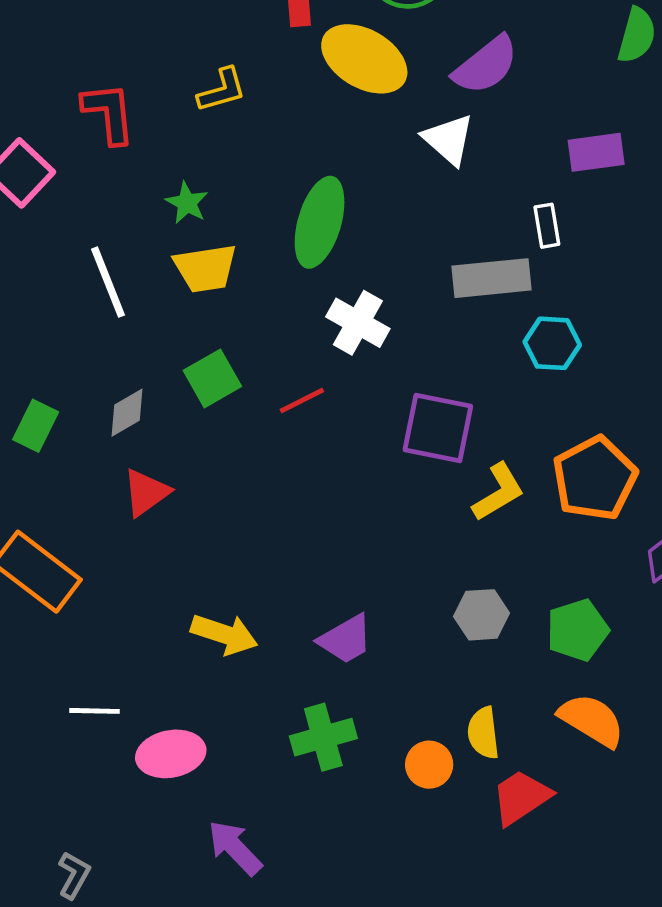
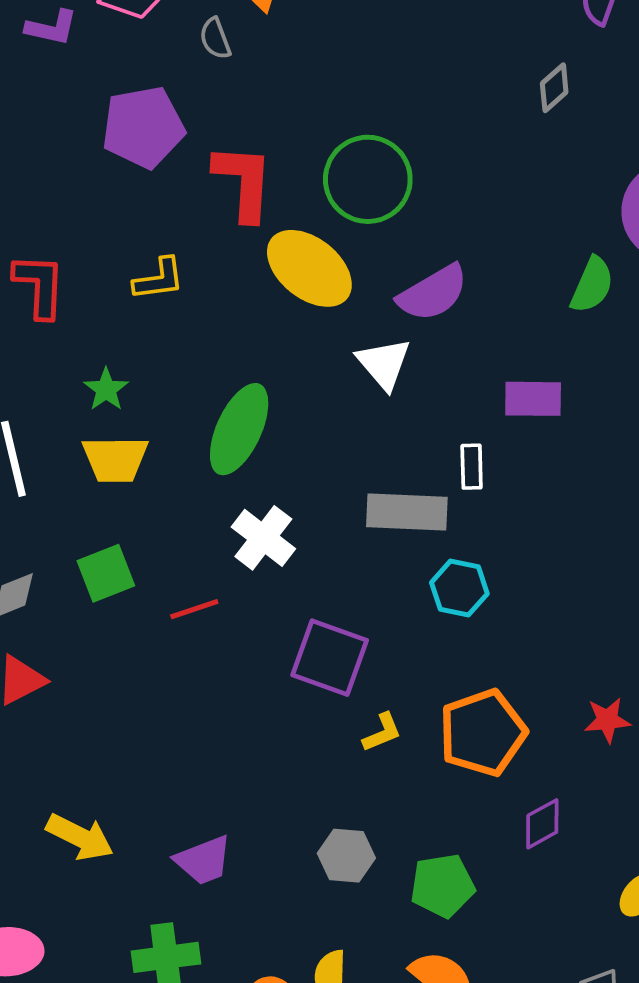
yellow L-shape: (498, 492) -> (382, 732), size x0.7

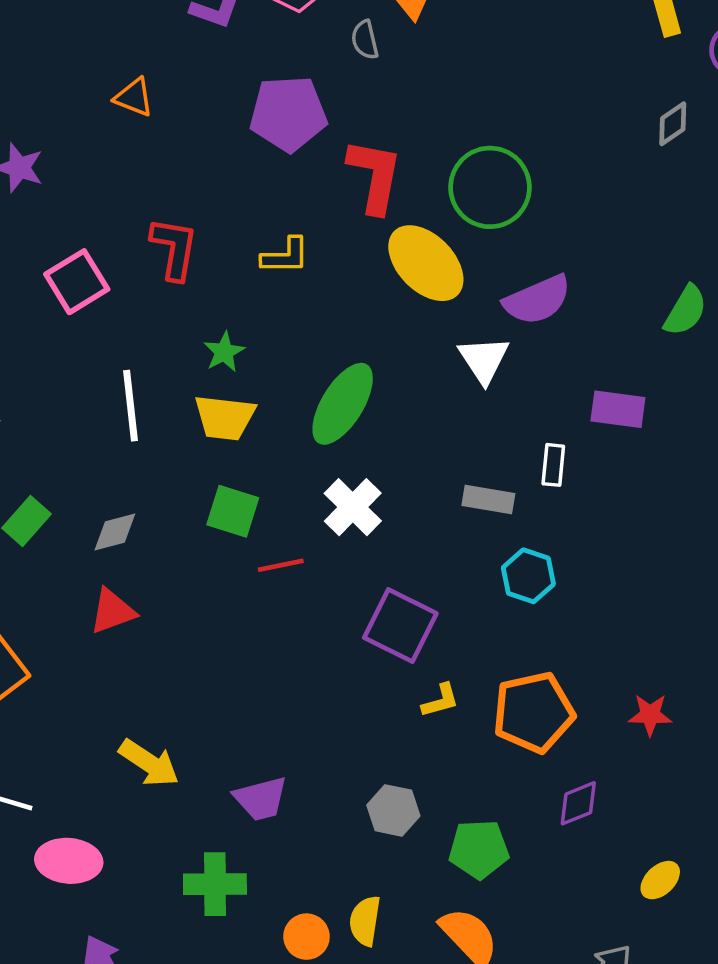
gray rectangle: (407, 512) -> (488, 500), size x0.7
green square: (106, 573) -> (233, 511), moved, turned 32

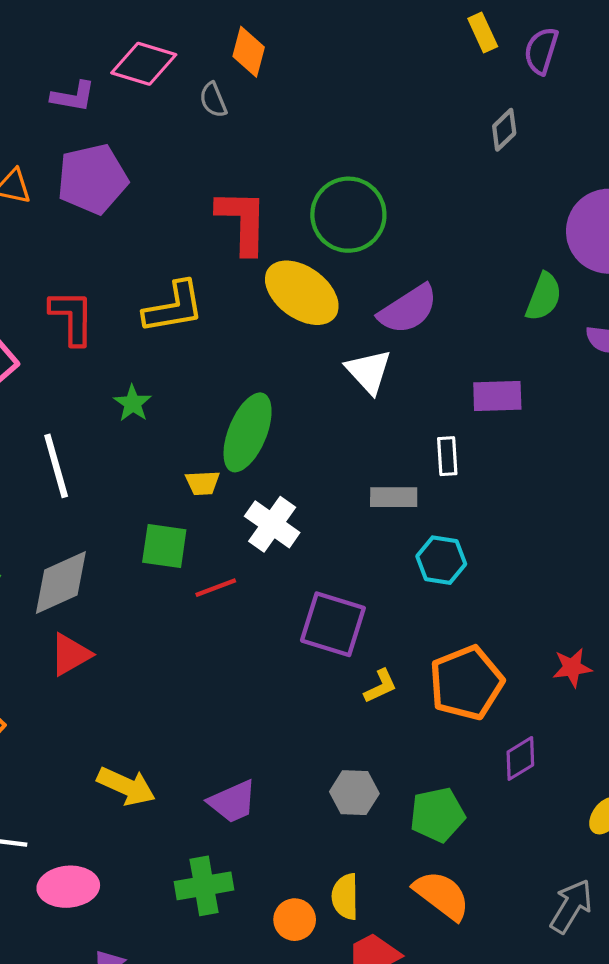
purple pentagon: (288, 114) -> (92, 179), moved
yellow L-shape: (285, 256) -> (174, 307), size x1.4
yellow trapezoid: (225, 418) -> (203, 483), moved, size x0.6
gray diamond: (115, 532) -> (61, 582), size x1.6

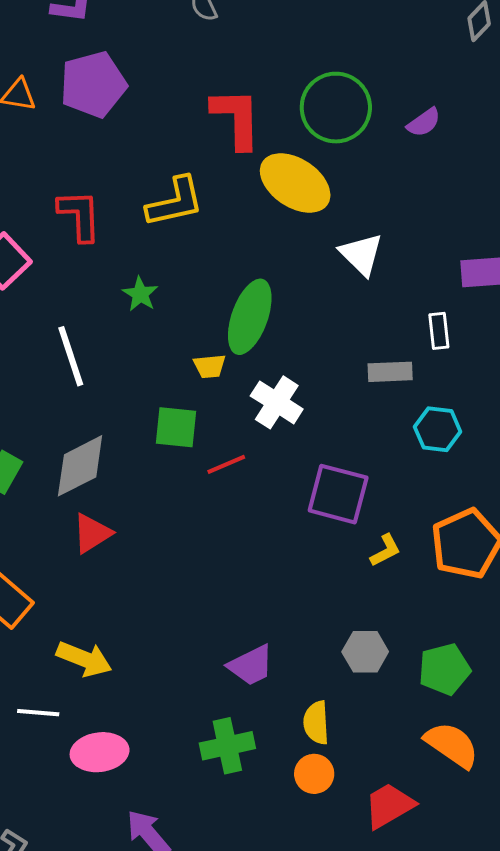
purple semicircle: (408, 309) -> (424, 122), moved, size x0.6
yellow arrow: (126, 786) -> (84, 659), moved
yellow semicircle: (345, 897) -> (316, 723), moved

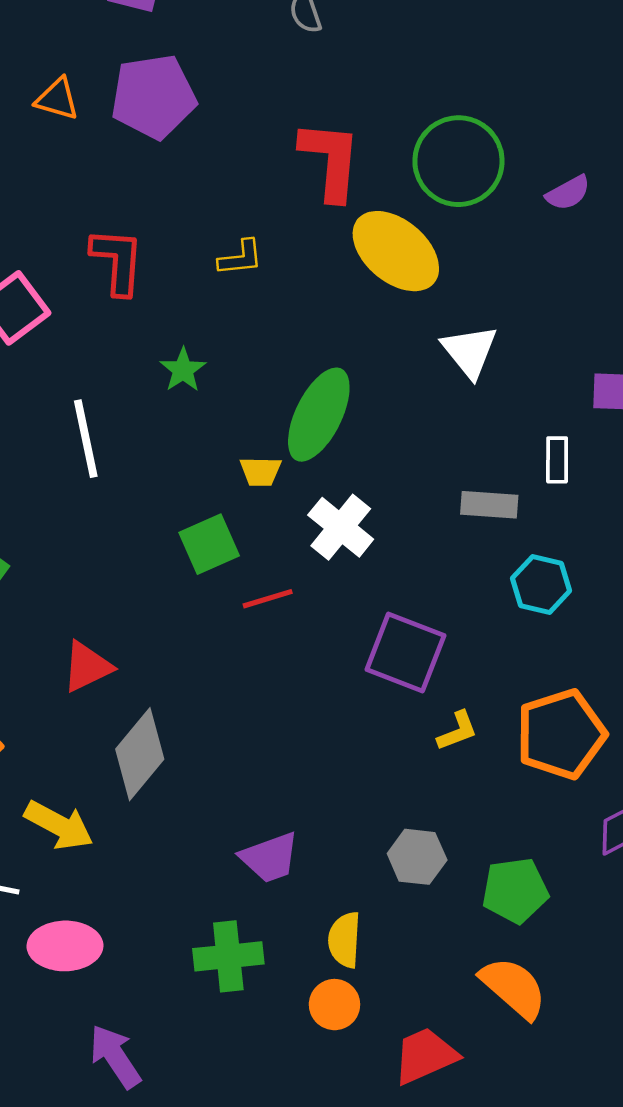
yellow L-shape: (175, 202) -> (240, 258), size x0.6
green square: (176, 427) -> (209, 544), turned -36
gray diamond: (80, 466) -> (140, 754), moved, turned -30

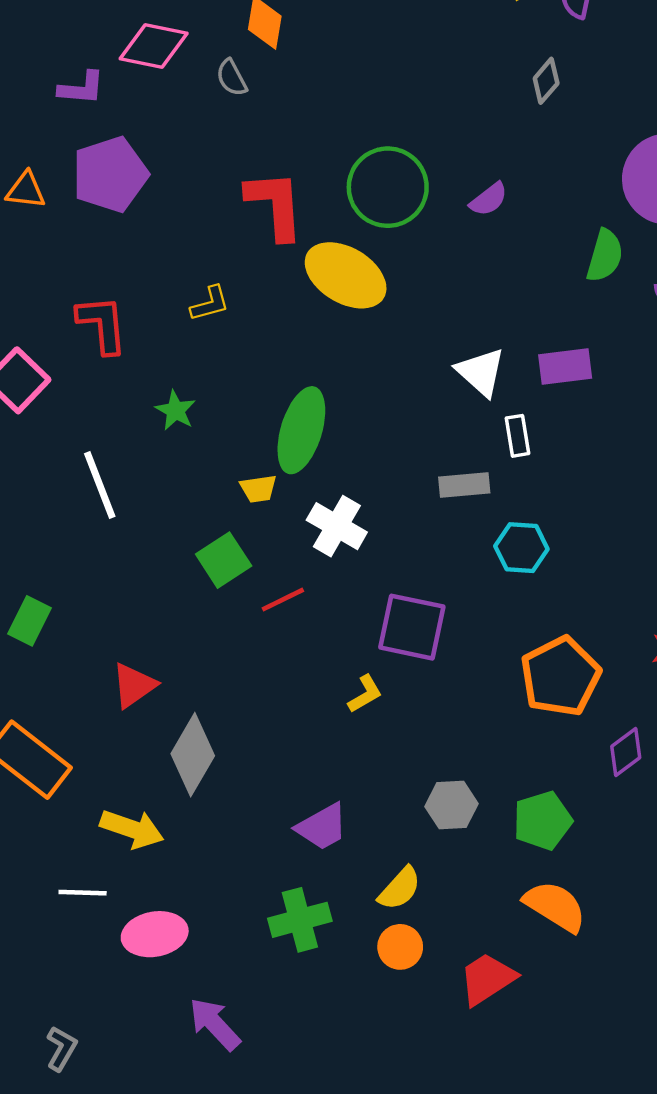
white triangle: (470, 351) -> (481, 372), moved
yellow L-shape: (457, 731) -> (365, 694), moved
yellow semicircle: (345, 940) -> (400, 889), turned -132

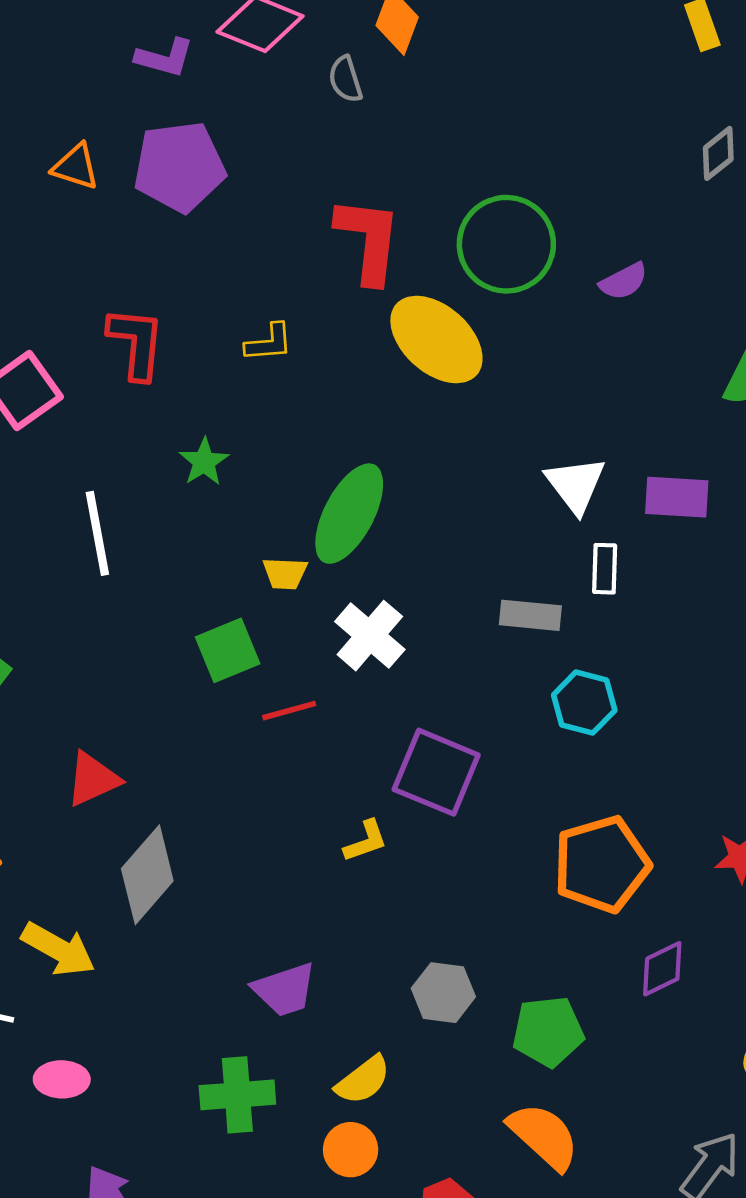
pink ellipse: (155, 934) -> (62, 1079), size x0.7

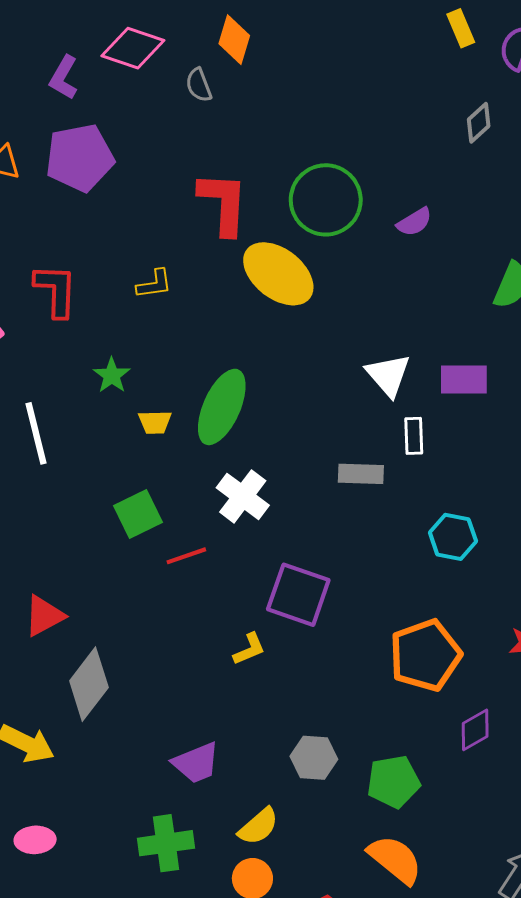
purple L-shape: (165, 58) -> (64, 78), turned 108
yellow trapezoid: (285, 573) -> (155, 422), moved
cyan hexagon: (584, 703) -> (453, 537), moved

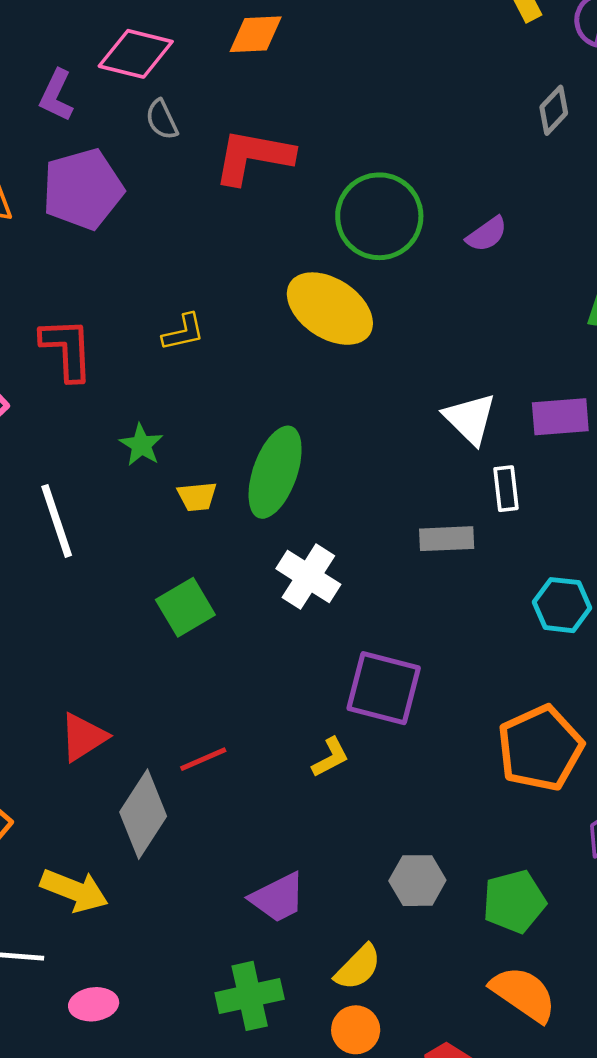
orange diamond: (234, 40) -> (256, 34), turned 75
gray semicircle: (199, 85) -> (162, 119), moved
red L-shape: (223, 203) -> (253, 157), moved, turned -78
red line: (186, 556) -> (203, 759), moved

